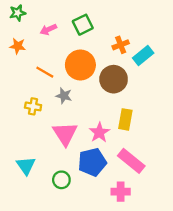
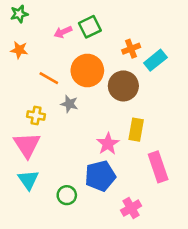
pink arrow: (48, 29) -> (63, 32), moved
pink triangle: (65, 134) -> (27, 145), moved
pink rectangle: (131, 161) -> (158, 167), moved, turned 32
pink cross: (121, 192) -> (131, 208), turned -30

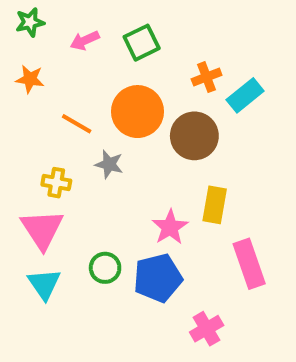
pink arrow: (63, 32) -> (85, 40), moved
green circle: (67, 195) -> (105, 268), moved

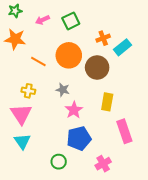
orange star: (30, 79) -> (15, 39), size x1.5
gray star: (109, 164) -> (63, 90), moved
pink star: (170, 227) -> (74, 110), moved
green circle: (105, 268) -> (59, 162), moved

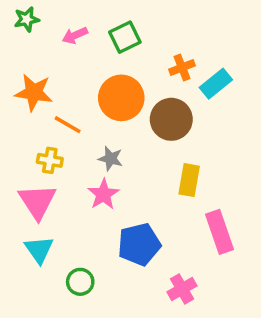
orange star: (15, 39) -> (34, 93), moved
orange line: (38, 61) -> (68, 125), moved
pink star: (74, 110) -> (103, 194), moved
green circle: (59, 162) -> (80, 282), moved

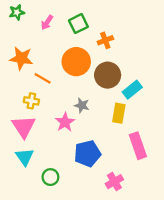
pink arrow: (75, 35) -> (47, 22), turned -32
orange cross: (182, 68) -> (105, 40), moved
cyan rectangle: (216, 84) -> (132, 90), moved
gray star: (111, 159) -> (82, 105), moved

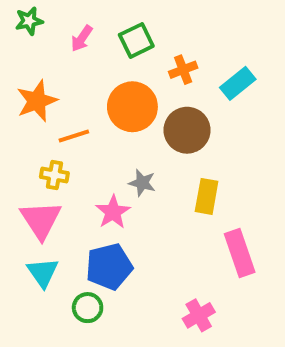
orange star: (21, 58) -> (37, 101), turned -30
orange line: (43, 78) -> (74, 136), turned -48
cyan rectangle: (132, 90) -> (238, 83), moved
blue pentagon: (87, 154) -> (109, 267), moved

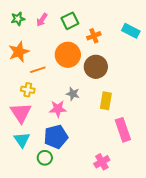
green star: (29, 21) -> (18, 19), moved
cyan rectangle: (238, 83) -> (131, 31), moved, turned 66
pink star: (113, 212) -> (58, 109), turned 30

